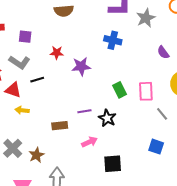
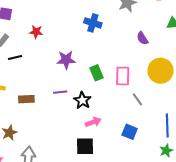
purple star: (81, 66) -> (66, 60), moved
brown rectangle: (60, 126) -> (26, 99), moved
pink arrow: (89, 142) -> (93, 122), moved

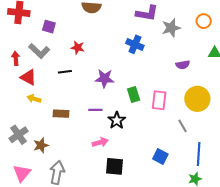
purple semicircle: (142, 38) -> (183, 65), turned -72
black line: (15, 58) -> (65, 72), moved
gray line: (137, 99) -> (182, 126), moved
pink arrow: (93, 122) -> (100, 142), moved

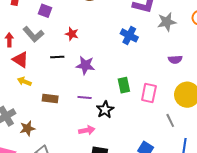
purple star: (105, 78) -> (85, 65), moved

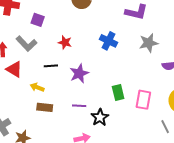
gray star: (167, 22) -> (149, 43), moved
blue cross: (129, 35) -> (108, 41), moved
purple star: (85, 65) -> (79, 73), turned -30
yellow arrow: (24, 81) -> (37, 87), moved

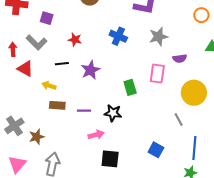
pink rectangle: (143, 100) -> (157, 74), moved
purple line: (79, 106) -> (84, 111), moved
black star: (100, 117) -> (113, 113), turned -30

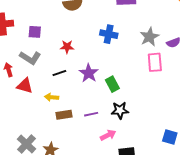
gray star: (158, 37) -> (149, 37), moved
green rectangle: (130, 87) -> (112, 84), moved

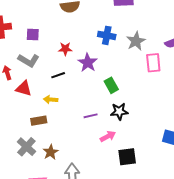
gray star: (149, 37) -> (136, 41), moved
purple star: (89, 73) -> (88, 63), moved
brown rectangle: (64, 115) -> (39, 121), moved

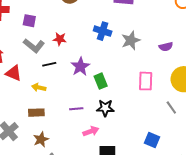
gray L-shape: (29, 60) -> (34, 46), moved
purple star: (88, 63) -> (80, 67), moved
pink rectangle: (153, 63) -> (146, 81), moved
brown rectangle: (39, 121) -> (36, 113), moved
brown star: (51, 152) -> (41, 139), moved

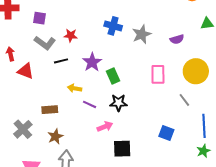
yellow arrow: (39, 88) -> (75, 88), moved
purple line: (76, 109) -> (90, 104), turned 32

